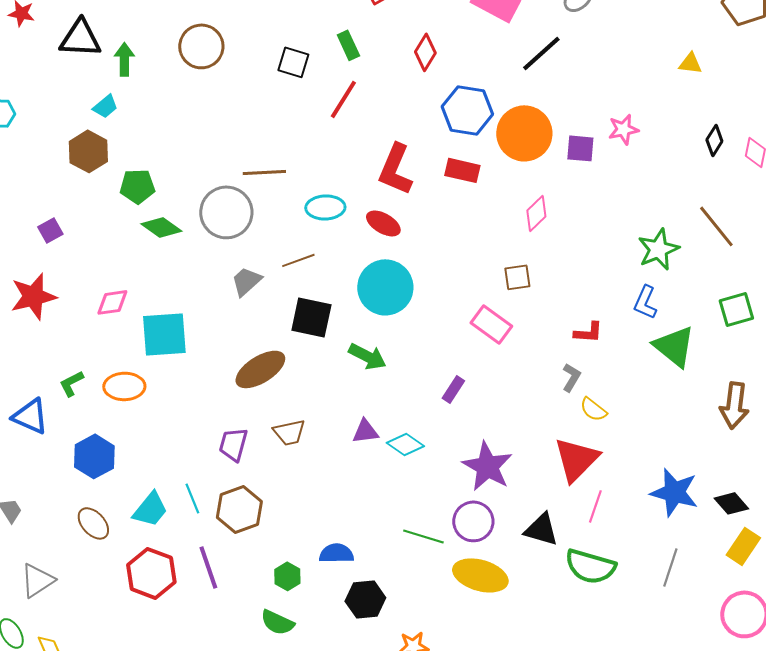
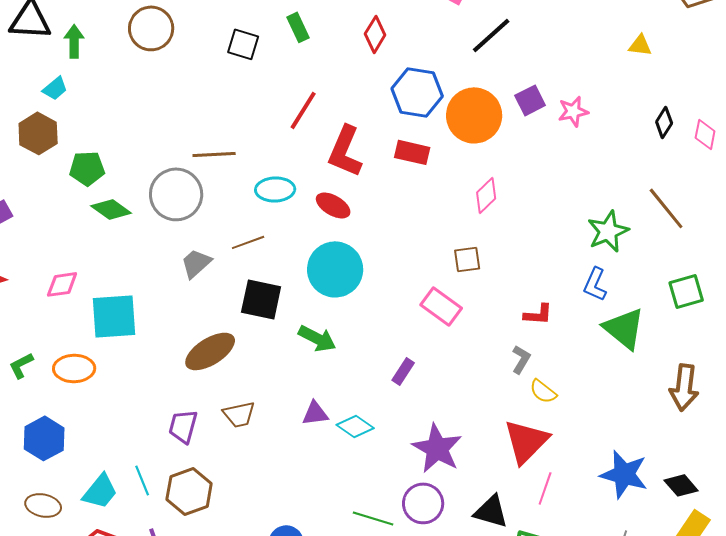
red line: (343, 99) -> (303, 110), moved
purple square: (580, 148) -> (530, 100), moved, turned -32
brown ellipse: (93, 523) -> (43, 505), turned -36

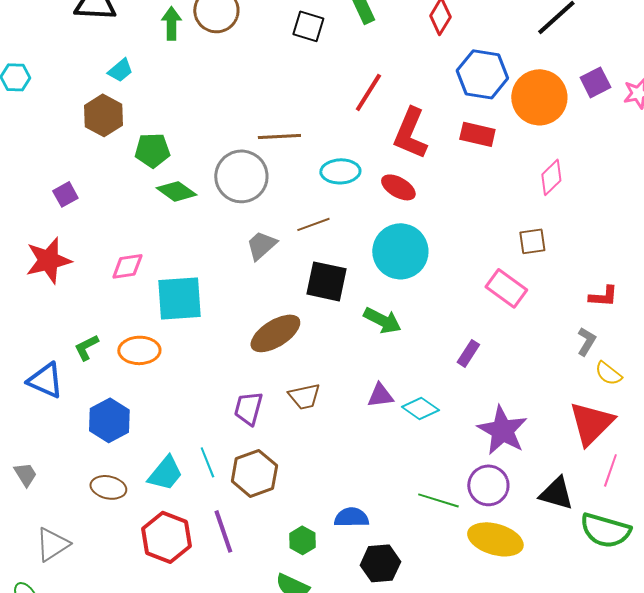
green arrow: (74, 41) -> (171, 23), moved

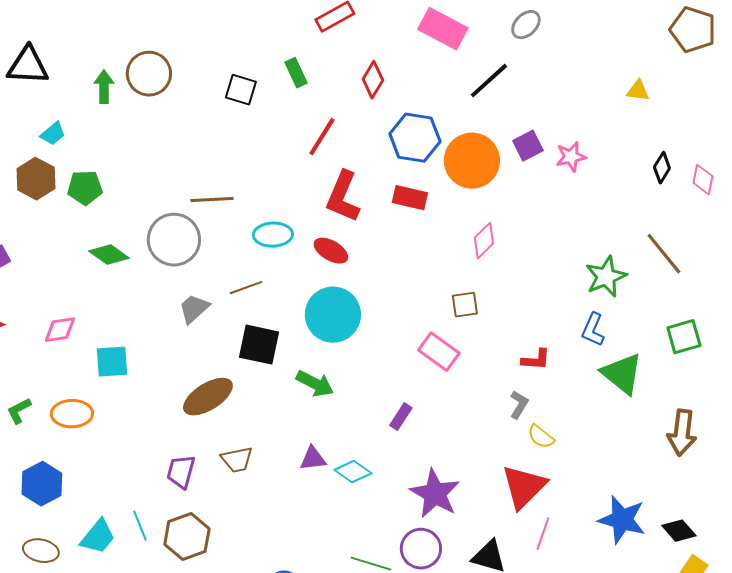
red line: (368, 92) -> (322, 137), moved
green pentagon: (152, 150) -> (85, 188), moved
cyan square: (179, 298) -> (112, 362), size x0.7

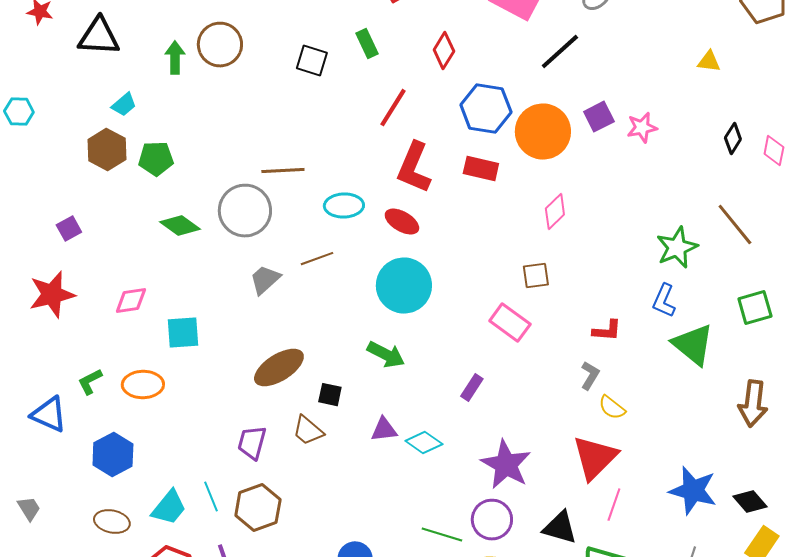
black square: (259, 345) -> (330, 395), moved, size x0.6
brown trapezoid: (237, 460) -> (308, 431), turned 52

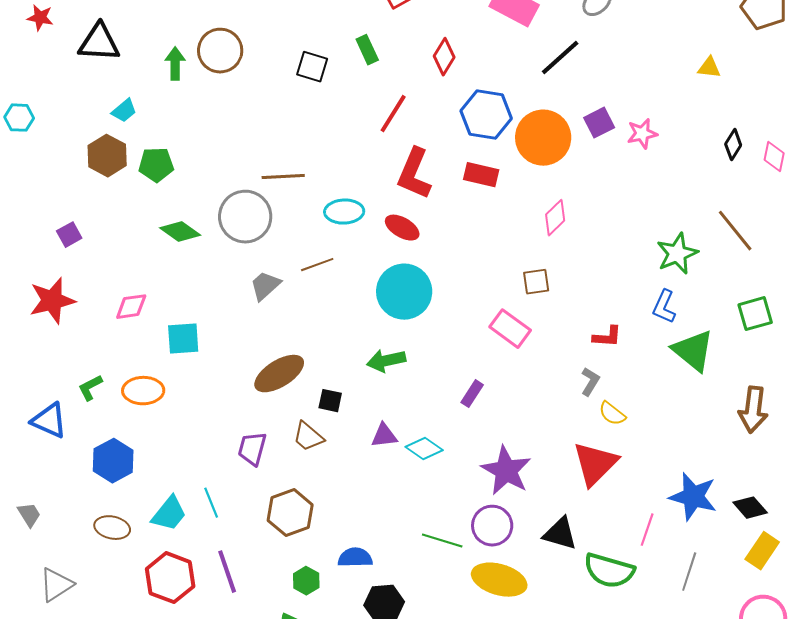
green arrow: (386, 355) -> (386, 361), turned 141
pink line: (614, 505) -> (647, 530), moved
brown hexagon: (258, 508) -> (290, 513), moved

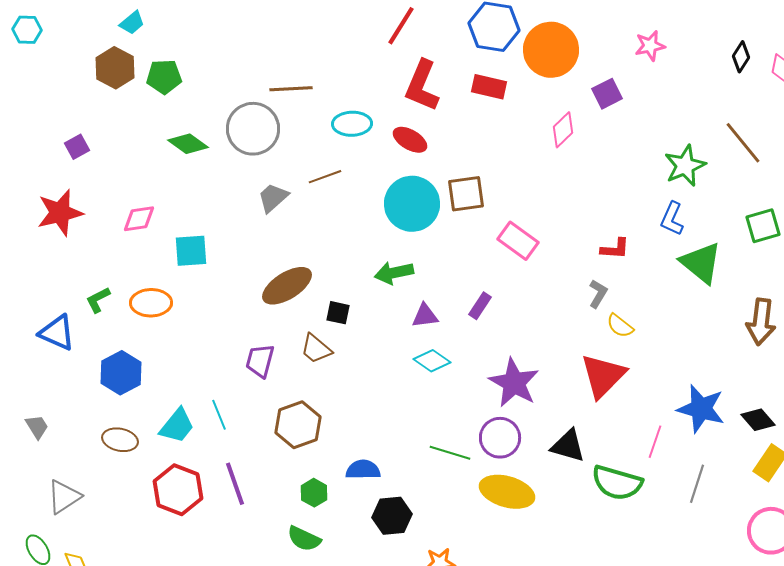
purple square: (599, 123) -> (607, 94), moved
brown square: (536, 282) -> (466, 194), moved, size x1.4
purple triangle: (384, 436) -> (425, 316), moved

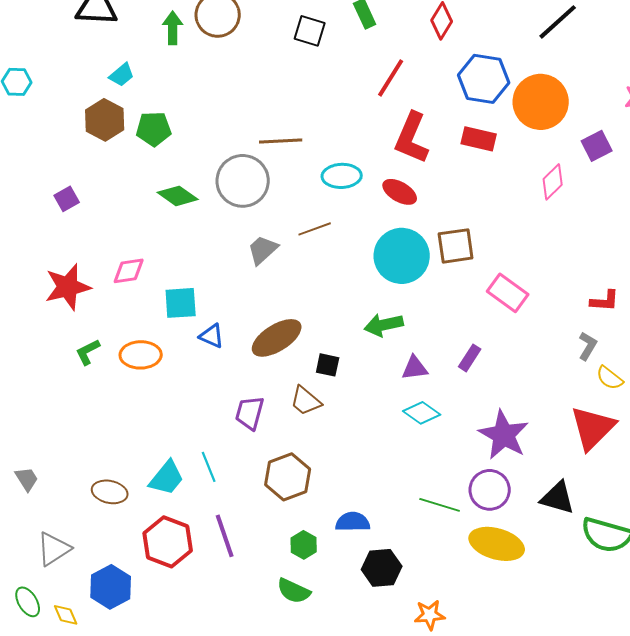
red star: (60, 213) -> (68, 287), moved
blue triangle: (57, 333) -> (212, 336), moved, size x0.7
blue hexagon: (121, 373) -> (111, 587), moved

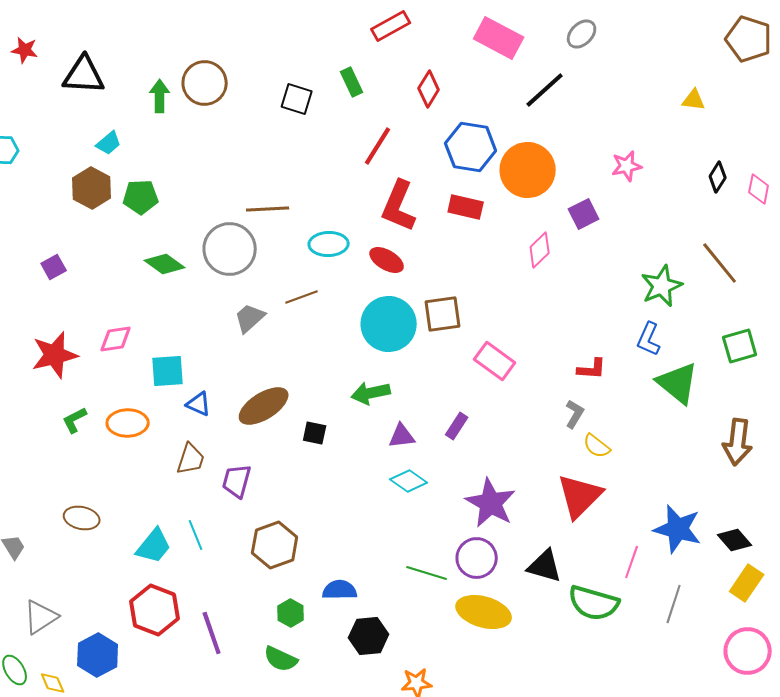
brown trapezoid: (306, 401) -> (191, 459), moved, turned -112
brown ellipse: (110, 492) -> (82, 518), moved
purple line: (225, 536) -> (212, 633), moved

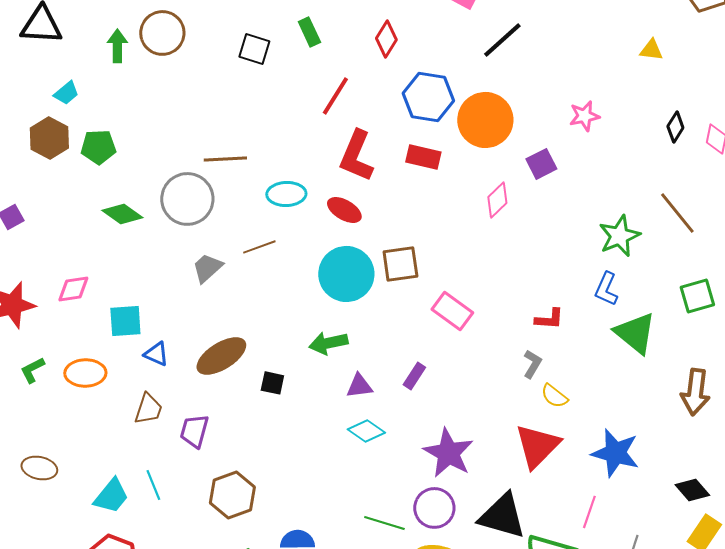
blue star: (678, 529) -> (615, 453), moved
black triangle: (545, 566) -> (502, 516), size x1.4

